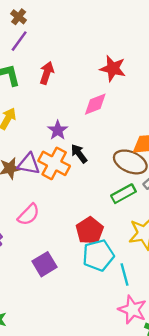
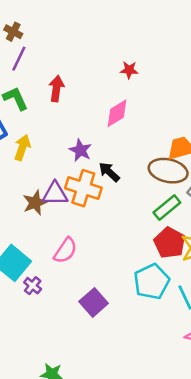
red star: (113, 68) -> (129, 70), size x0.6
red pentagon: (90, 230) -> (170, 243), moved

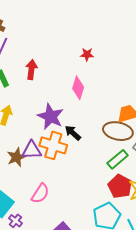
pink diamond: (117, 113) -> (78, 88), turned -40
purple star: (80, 150) -> (51, 117), size x1.5

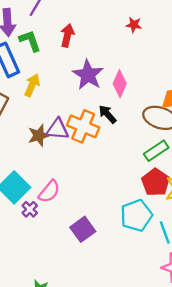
pink diamond: (78, 88) -> (120, 84), moved
purple star: (51, 117) -> (88, 75), moved
pink semicircle: (40, 193) -> (49, 191), moved

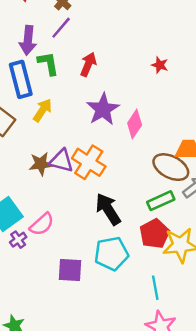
black arrow: (107, 114) -> (108, 209), moved, size x1.5
cyan pentagon: (136, 215) -> (111, 254), moved
purple square: (83, 229) -> (70, 270), turned 30

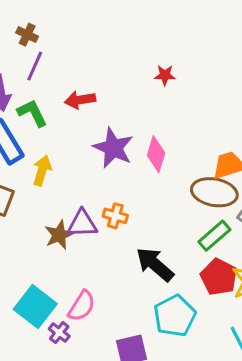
red arrow: (88, 64) -> (80, 100), turned -105
orange cross: (89, 162) -> (115, 216), size x0.6

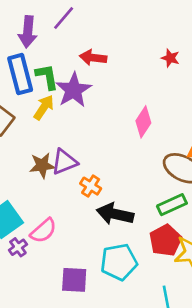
green L-shape: (32, 113) -> (47, 77), moved
purple star: (113, 148) -> (73, 90), moved
orange cross: (115, 216) -> (91, 186), moved
purple triangle: (82, 224) -> (64, 162), turned -36
black arrow: (155, 264) -> (115, 214), turned -45

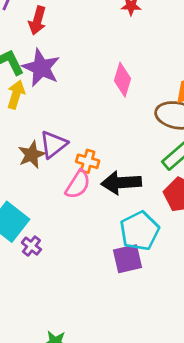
red arrow: (93, 58) -> (37, 20), moved, turned -65
pink semicircle: (43, 231) -> (78, 184), moved
purple square: (74, 280) -> (127, 259), moved

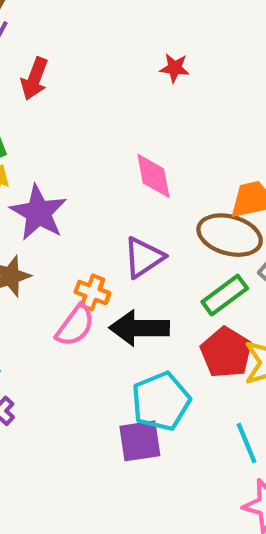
purple star: (41, 68) -> (38, 213), moved
pink diamond: (123, 80) -> (153, 176), turned -32
purple triangle: (53, 144) -> (144, 257), moved

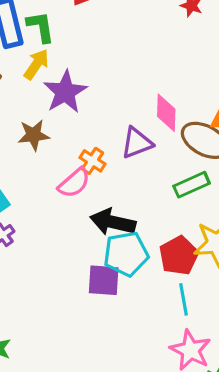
pink diamond: (153, 176) -> (166, 113), moved
black arrow: (139, 328) -> (113, 222), moved
red pentagon: (226, 353) -> (179, 256), moved

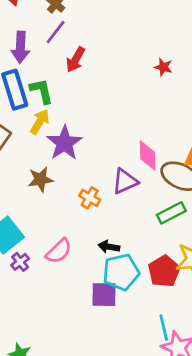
pink semicircle: (74, 183) -> (59, 251), moved
black arrow: (113, 222) -> (109, 247), size x0.6
cyan line: (183, 299) -> (164, 327), moved

